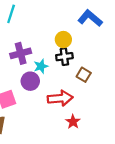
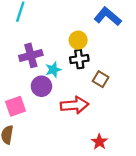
red star: (73, 122) -> (99, 142), moved

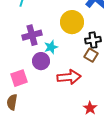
yellow circle: (78, 40) -> (72, 22), size x1.5
black cross: (79, 59) -> (93, 40), moved

